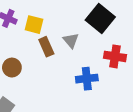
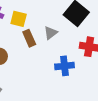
gray triangle: (71, 41) -> (51, 33), turned 32

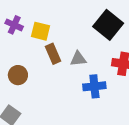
gray triangle: (51, 33) -> (78, 59), moved, turned 32

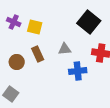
brown rectangle: (53, 54) -> (38, 54), moved

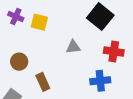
brown rectangle: (38, 54) -> (43, 82), moved
blue cross: (78, 71) -> (100, 81), moved

